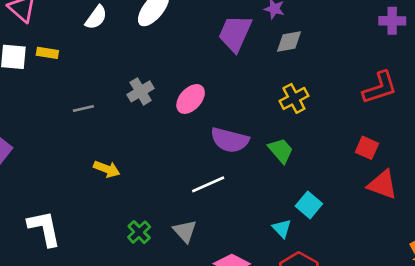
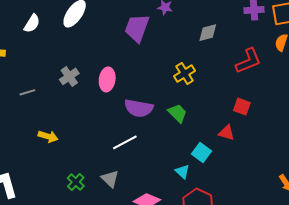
gray diamond: (289, 41) -> (208, 33), moved
pink ellipse: (191, 99) -> (107, 79), turned -30
red triangle: (383, 185) -> (227, 133), moved, size x0.7

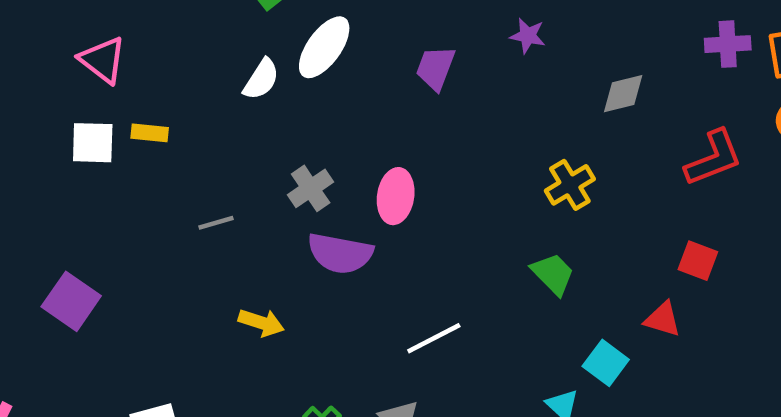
white semicircle: (32, 23) -> (261, 79), moved
purple trapezoid: (137, 28) -> (435, 68), moved, size x0.7
purple semicircle: (139, 108) -> (340, 253), moved

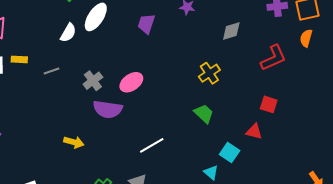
pink ellipse: (396, 196) -> (131, 82), turned 50
gray line: (216, 223) -> (52, 71), moved

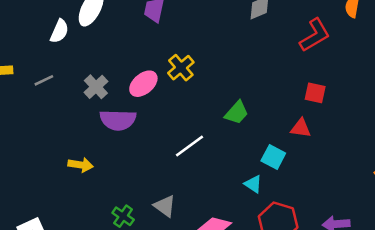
yellow cross: (209, 73) -> (181, 68), moved
green trapezoid: (204, 114) -> (237, 113), turned 95
white line: (152, 145) -> (189, 146), moved

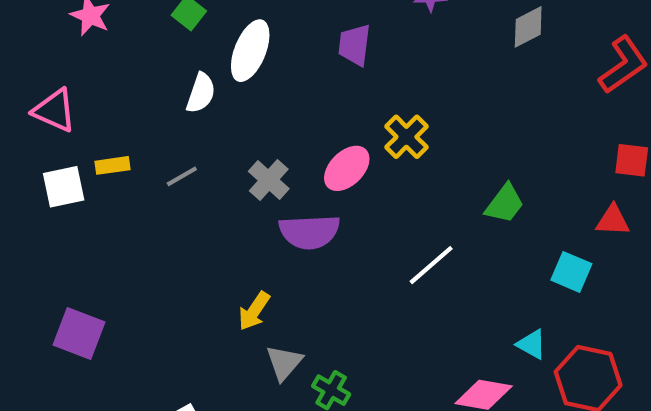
yellow arrow: (81, 165) -> (254, 311), turned 120
cyan triangle: (253, 184) -> (531, 344), moved
gray triangle: (165, 206) -> (284, 363), moved, turned 40

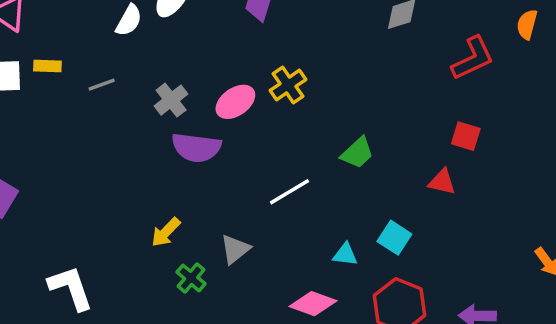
cyan square: (571, 272) -> (394, 238), moved
yellow arrow: (254, 311) -> (166, 232), moved
cyan triangle: (531, 344) -> (345, 255), moved, turned -32
gray triangle: (284, 363) -> (235, 249), moved

